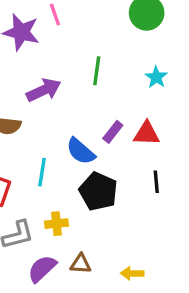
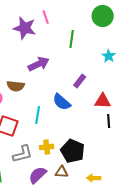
green line: (97, 71) -> (72, 39), moved
purple rectangle: (113, 132) -> (80, 81), moved
red triangle: (147, 134) -> (103, 101), moved
black pentagon: (98, 191) -> (73, 151), moved

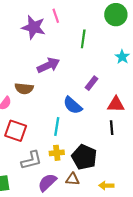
cyan line: (38, 115) -> (57, 126), moved
black line: (109, 121) -> (112, 128), moved

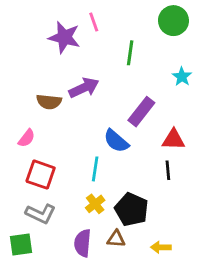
purple rectangle: (92, 83) -> (141, 112), size x1.5
brown semicircle: (24, 88) -> (49, 102), moved
yellow cross: (57, 153) -> (95, 204), turned -32
gray L-shape: (31, 160) -> (41, 214), moved, turned 40
purple semicircle: (47, 182) -> (83, 243), turned -42

